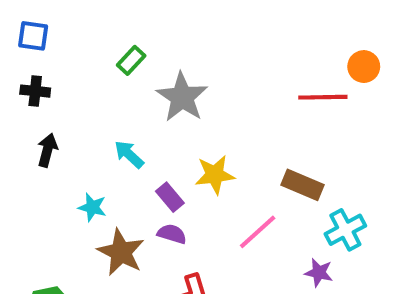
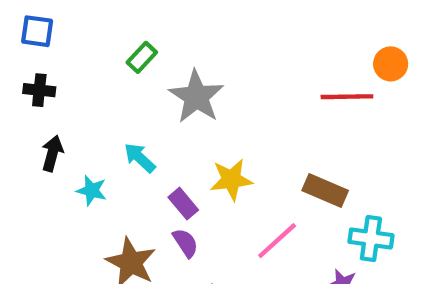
cyan star: (92, 207) -> (92, 190), moved
cyan cross: (345, 230) -> (371, 238), turned 36
purple semicircle: (172, 234) -> (185, 243), turned 40

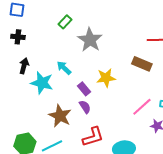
cyan star: (92, 190) -> (42, 83), size x1.6
brown rectangle: (325, 190) -> (142, 64), moved
pink line: (277, 241) -> (142, 107), moved

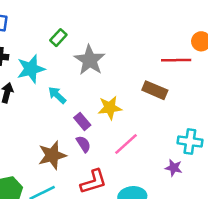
cyan star: (42, 83) -> (31, 69), moved, turned -30
pink line: (142, 107) -> (126, 144), moved
brown star: (60, 116) -> (52, 155), turned 30

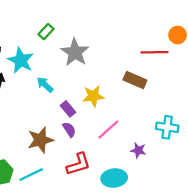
cyan star: (31, 69) -> (21, 60), turned -30
purple star: (174, 168) -> (138, 150), moved

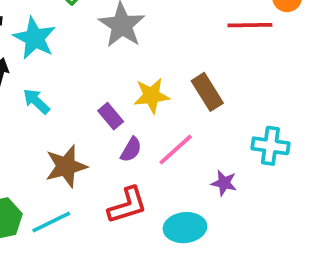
brown rectangle: (135, 80) -> (207, 92), moved, turned 35
cyan arrow: (45, 85) -> (36, 101), moved
purple semicircle: (69, 130) -> (131, 150), moved, turned 63

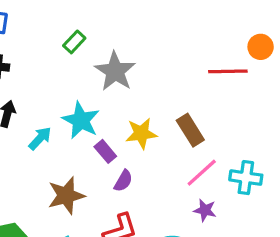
cyan star: (34, 38) -> (81, 120), moved
cyan arrow: (36, 101) -> (40, 138), turned 90
pink line: (176, 150) -> (202, 173), moved

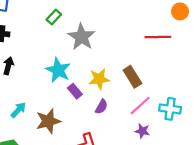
orange circle: (261, 47) -> (180, 11), moved
cyan arrow: (40, 138) -> (18, 110), moved
purple semicircle: (123, 181) -> (101, 107), moved

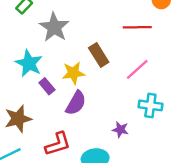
brown rectangle: (132, 77) -> (99, 55), moved
pink line: (140, 106) -> (137, 69), moved
purple semicircle: (101, 107) -> (76, 103), size x1.5

